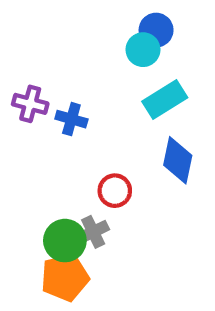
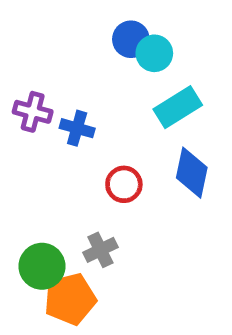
blue circle: (156, 30) -> (131, 39), moved
red circle: (115, 191) -> (124, 184), moved
green circle: (65, 241) -> (42, 266), moved

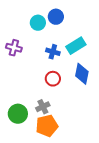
cyan circle: (154, 53) -> (38, 23), moved
blue cross: (77, 128) -> (53, 52), moved
orange pentagon: (70, 299) -> (47, 126), moved

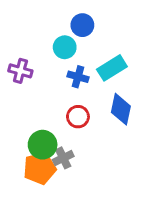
cyan circle: (38, 23) -> (65, 47), moved
green circle: (18, 114) -> (43, 145), moved
orange pentagon: (47, 126) -> (40, 168), moved

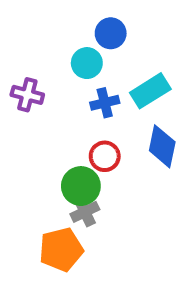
blue cross: (78, 77) -> (105, 103), turned -30
green circle: (43, 145) -> (81, 186), moved
orange pentagon: (40, 168) -> (61, 250), moved

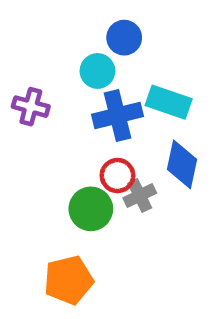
cyan rectangle: (150, 91) -> (169, 102), turned 51
blue cross: (105, 103) -> (117, 115), size x1.5
gray cross: (85, 212) -> (140, 196), moved

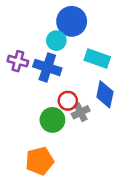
blue circle: (124, 38) -> (72, 21), size x1.5
blue cross: (117, 115) -> (47, 67), moved, turned 32

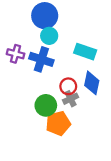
blue circle: (72, 21) -> (45, 16), moved
red circle: (68, 101) -> (68, 86), moved
orange pentagon: (40, 161) -> (58, 123), moved

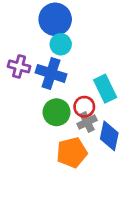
cyan rectangle: (85, 52) -> (105, 89), moved, turned 45
blue diamond: (92, 83) -> (109, 136), moved
green circle: (46, 105) -> (57, 112), moved

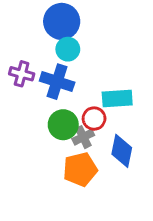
cyan rectangle: (105, 89) -> (117, 98), turned -68
gray cross: (87, 122) -> (83, 137), moved

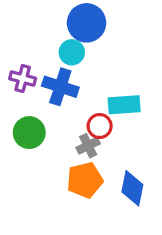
blue circle: (62, 21) -> (87, 23), moved
green circle: (63, 125) -> (29, 133), moved
blue diamond: (122, 151) -> (132, 188), moved

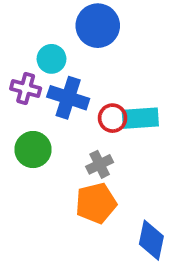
cyan circle: (72, 52) -> (51, 59), moved
red circle: (100, 126) -> (113, 118), moved
blue diamond: (132, 188) -> (151, 240), moved

